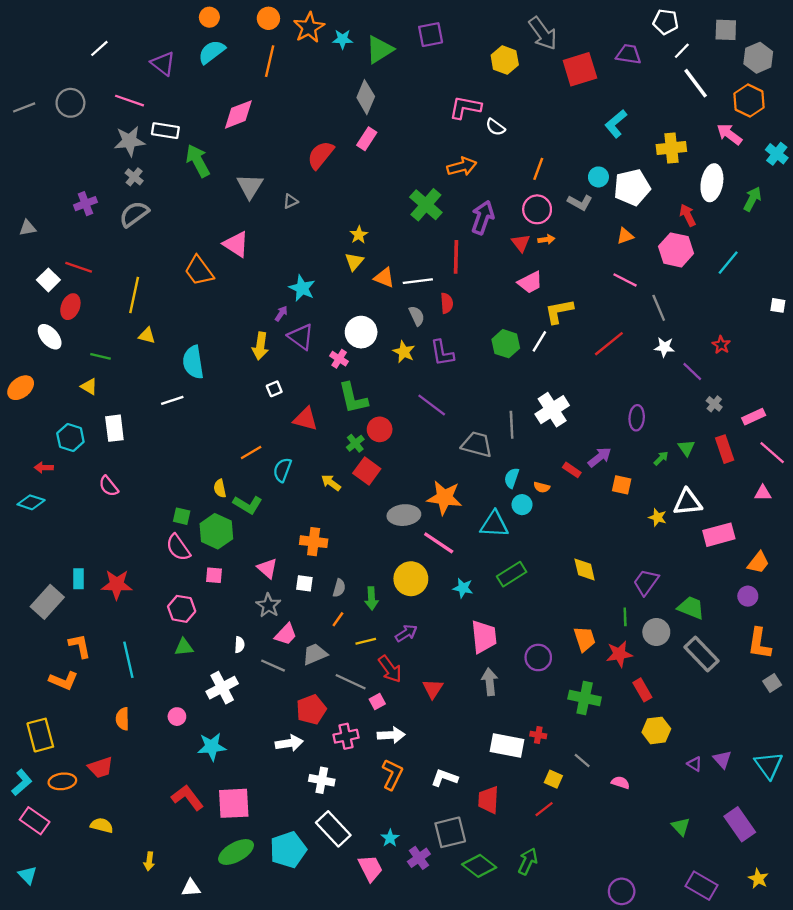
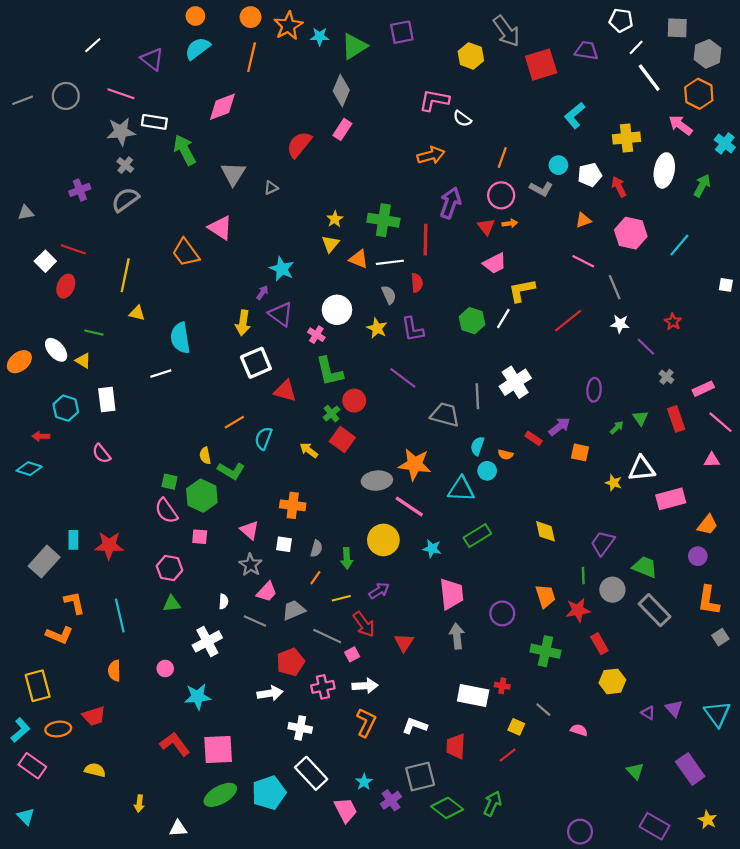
white pentagon: (632, 187) -> (590, 175), size x0.7
green cross: (426, 205) -> (383, 220), moved, turned -32
red arrow: (688, 215) -> (619, 187), moved
white ellipse: (50, 337) -> (56, 350), moved
white square: (274, 389) -> (256, 363), size x2.0

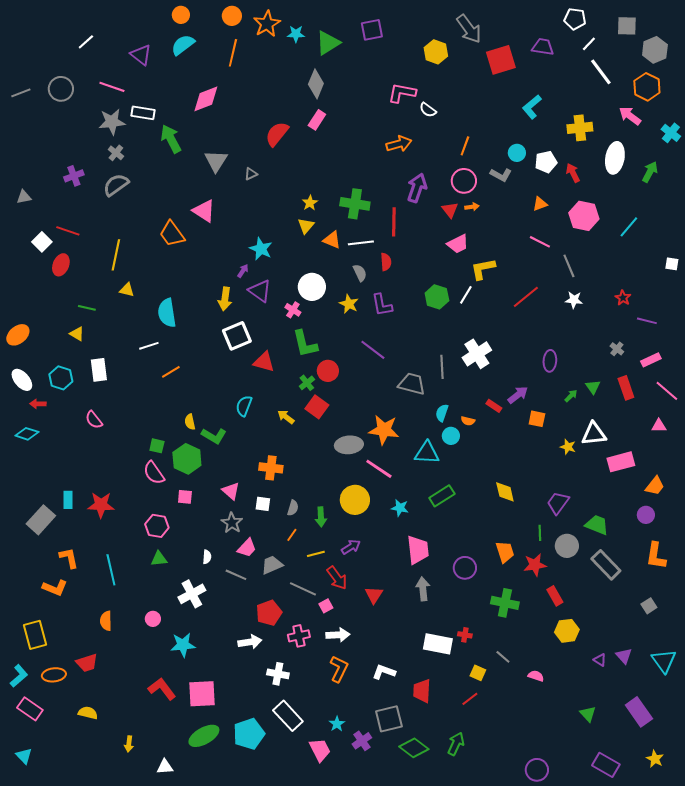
purple line: (646, 347) -> (647, 321), moved, turned -30
white ellipse: (56, 350) -> (22, 380), moved
orange line: (234, 422) -> (171, 372), moved
gray square: (720, 637) -> (649, 606), moved

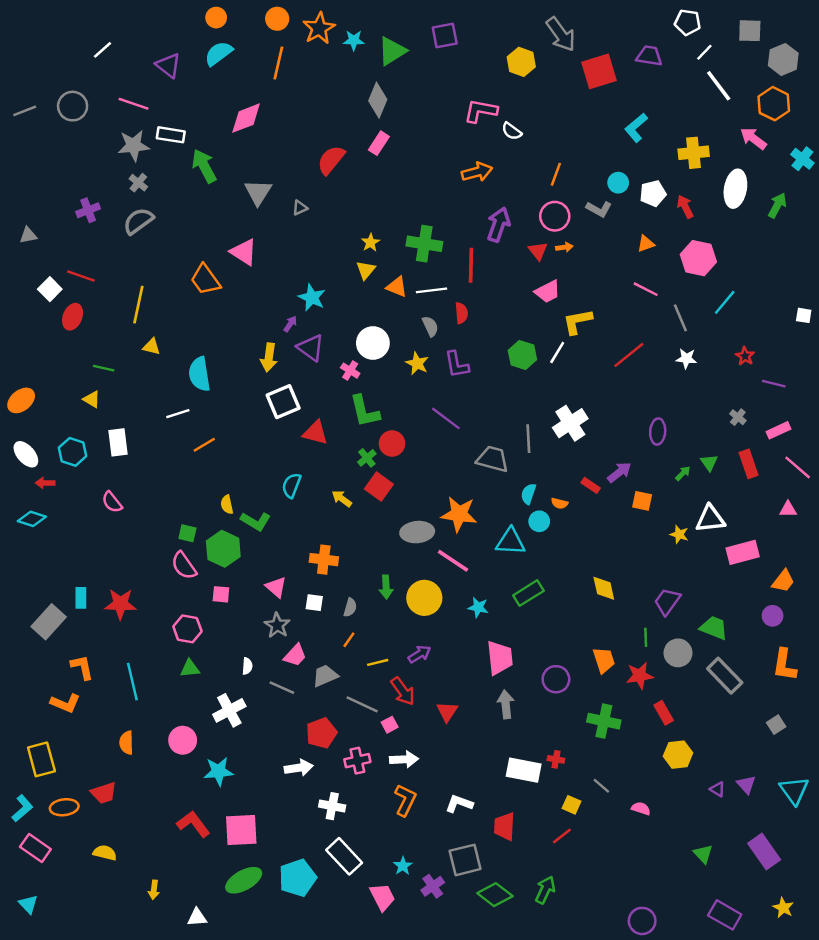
cyan line: (629, 227) -> (725, 302), moved
green arrow: (321, 517) -> (386, 587), moved
pink circle: (153, 619) -> (183, 740), size x1.5

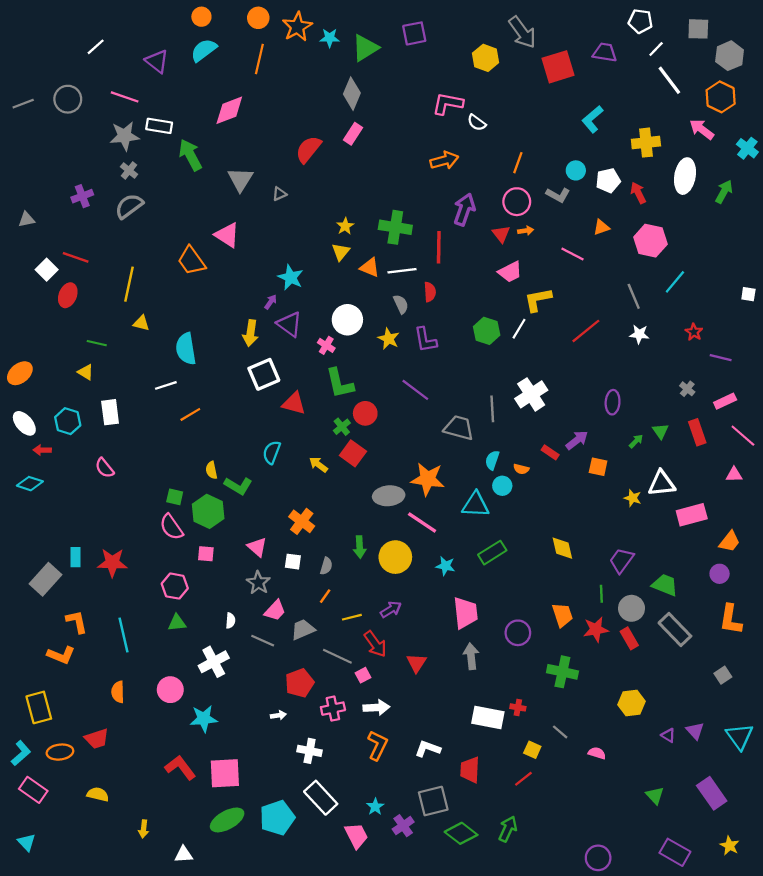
pink line: (646, 289) -> (572, 254), moved
orange cross: (324, 560) -> (302, 521), turned 30
red rectangle: (664, 713) -> (629, 638), moved
white arrow: (299, 768) -> (278, 715), size x0.6

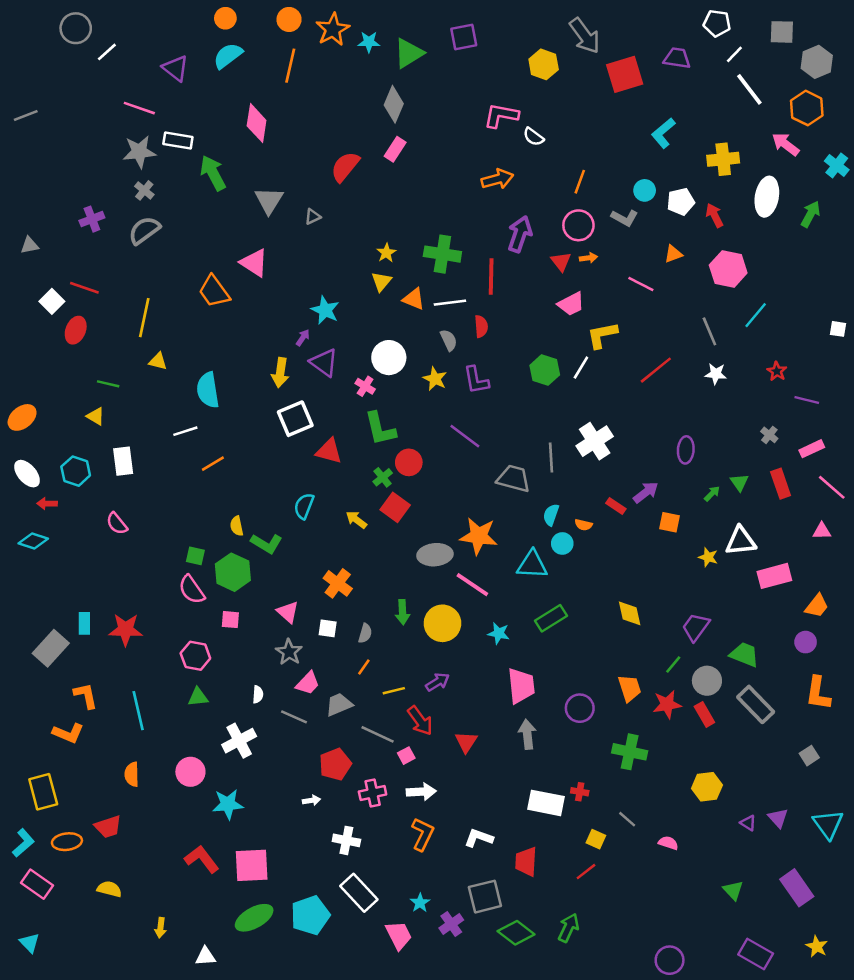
gray circle: (68, 99) -> (76, 28), moved
pink diamond: (229, 110) -> (257, 123), turned -60
green line: (601, 594) -> (673, 664), turned 42

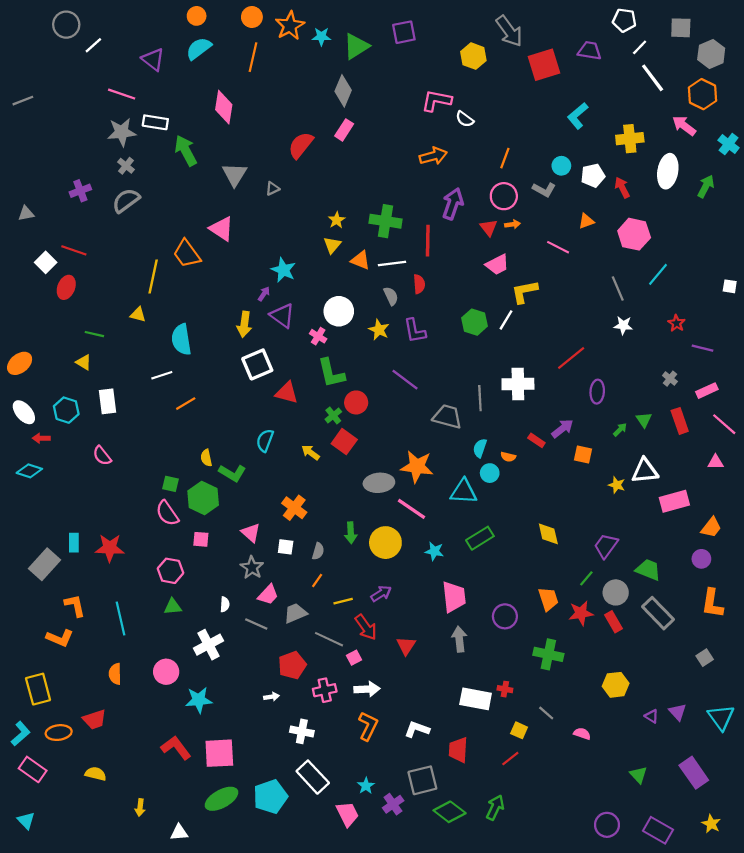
yellow line: (144, 318) -> (153, 277), moved
red line: (656, 370) -> (571, 358), moved
white cross: (595, 441) -> (518, 384), turned 32
purple circle: (670, 960) -> (607, 825), moved

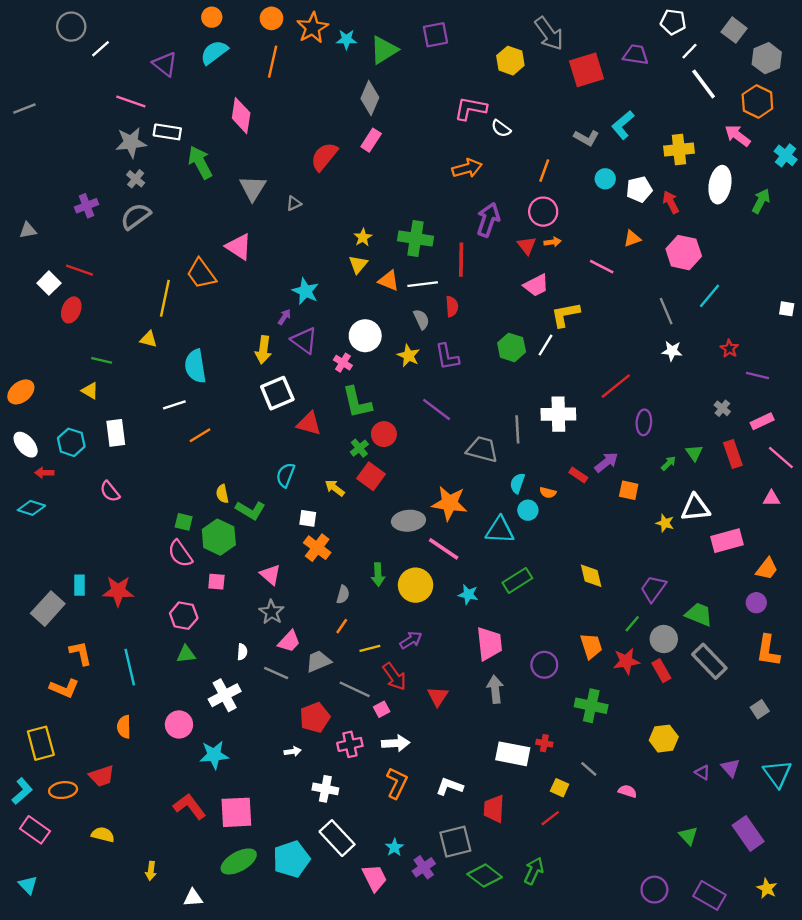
gray square: (681, 28) -> (734, 30), turned 35
gray L-shape: (544, 190) -> (586, 138), moved
white square: (286, 547) -> (308, 518), moved

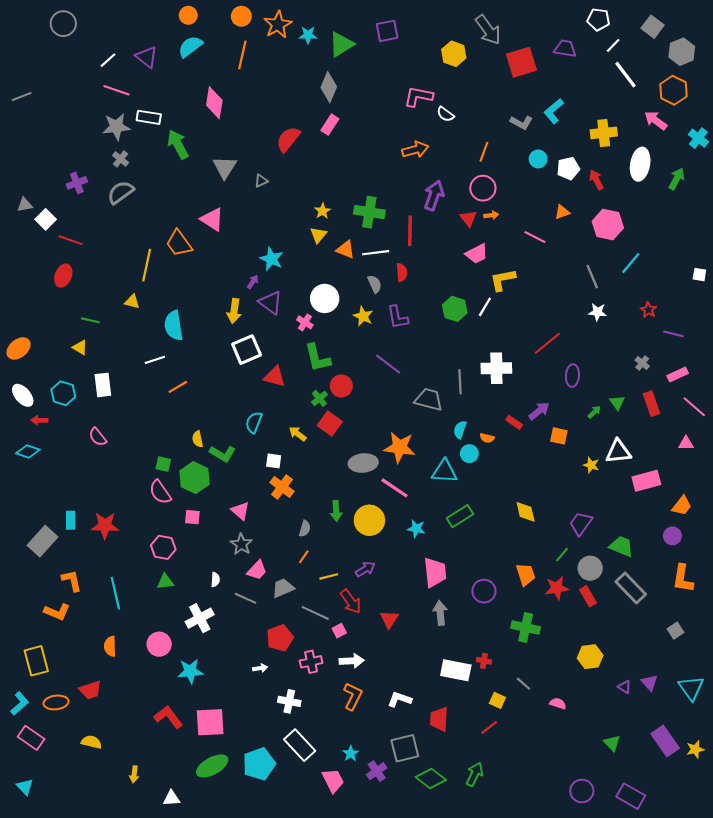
white line: (101, 49) -> (108, 60), moved
white square: (49, 283) -> (46, 219), moved
yellow star: (767, 888) -> (695, 749), moved, turned 30

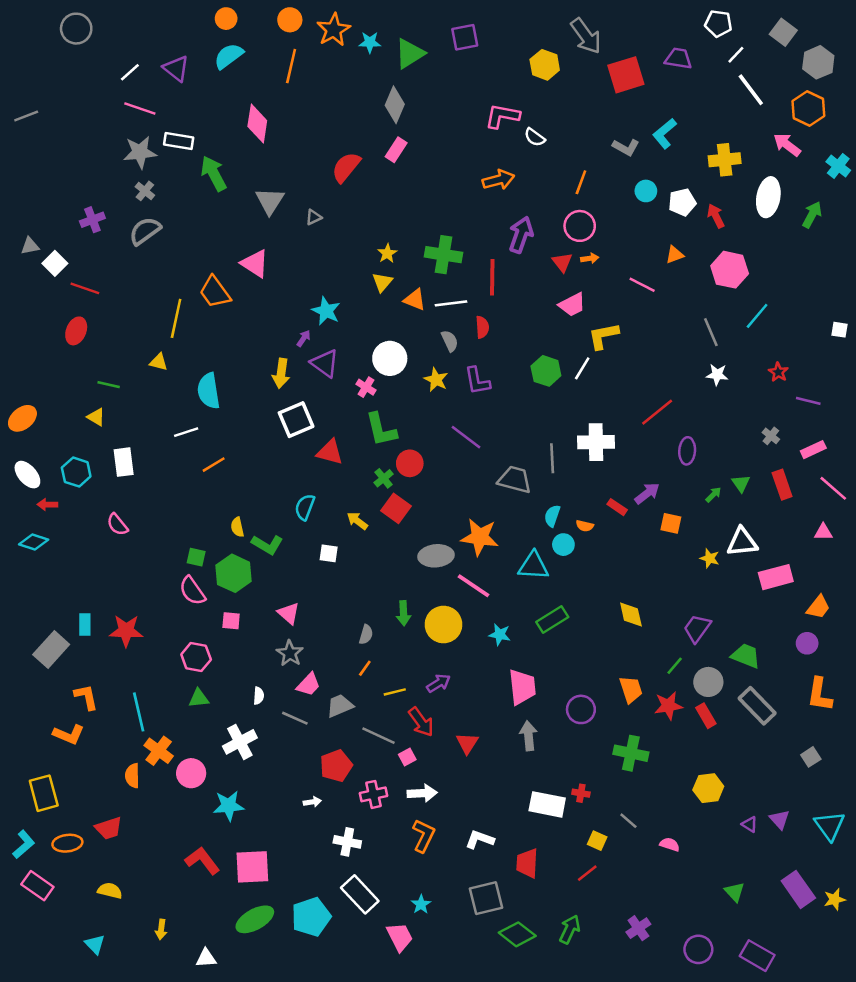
orange cross: (282, 487) -> (159, 751), moved
purple cross: (377, 771) -> (638, 928), moved
cyan triangle: (25, 787) -> (95, 944), moved

